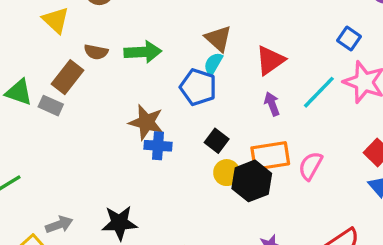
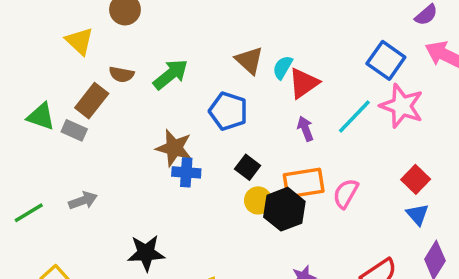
blue square: (349, 39) -> (386, 60), size x1.5
green arrow: (143, 52) -> (171, 74), turned -36
cyan semicircle: (213, 64) -> (283, 67), moved
gray arrow: (59, 225) -> (83, 200), moved

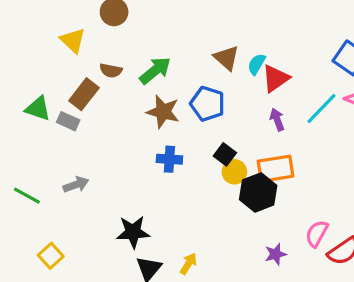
brown star: (174, 148) -> (163, 112), moved
pink semicircle: (346, 193) -> (317, 234), moved
yellow circle: (258, 200) -> (234, 172), moved
green line: (29, 213) -> (27, 196), turned 60

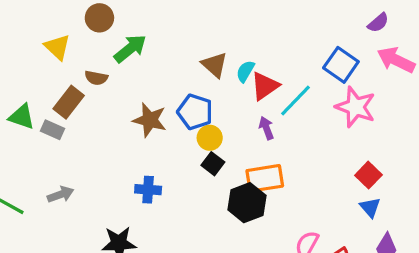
green arrow: (155, 70) -> (130, 49), moved
cyan line: (321, 108) -> (296, 100), moved
blue cross: (169, 159) -> (148, 190), moved
yellow circle: (234, 172) -> (210, 138), moved

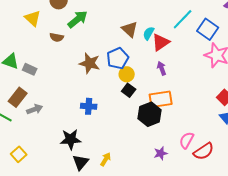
cyan line: (296, 100) -> (183, 19), moved
brown rectangle: (69, 102) -> (18, 97), moved
blue pentagon: (195, 112) -> (118, 58), turned 30

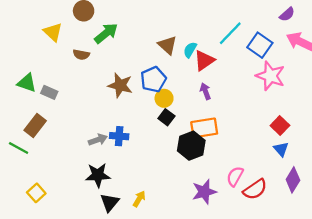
gray arrow: (35, 109) -> (98, 140), moved
purple star: (161, 153) -> (204, 192), size x1.5

